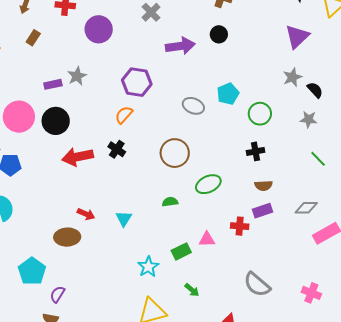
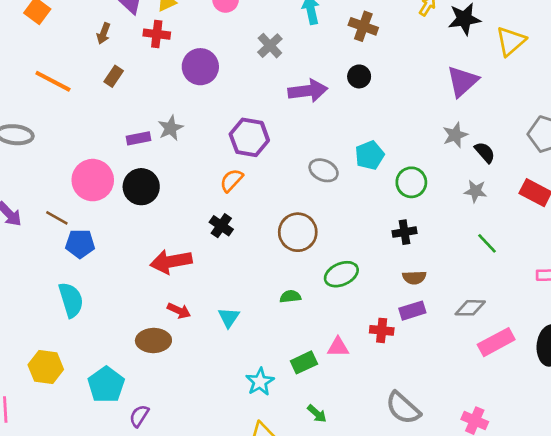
red arrow: (78, 157) -> (171, 261), moved

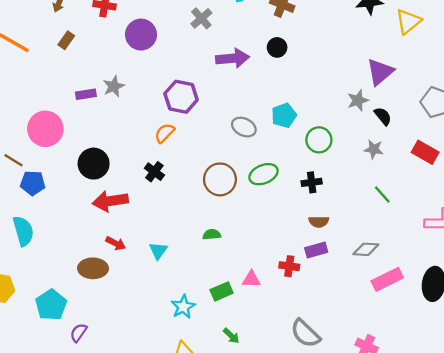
purple triangle: (463, 81) -> (380, 72), moved
black circle: (141, 187) -> (94, 164), moved
green ellipse: (341, 274) -> (263, 174), moved

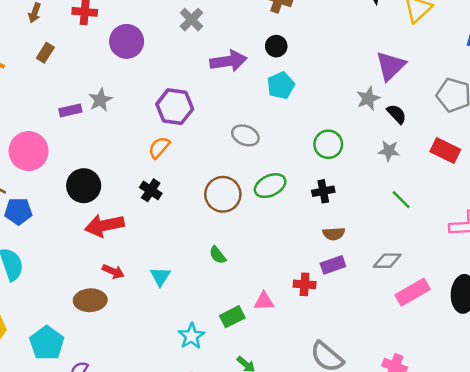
cyan pentagon: (284, 115) -> (281, 85), moved
green semicircle: (212, 234) -> (218, 255), turned -120

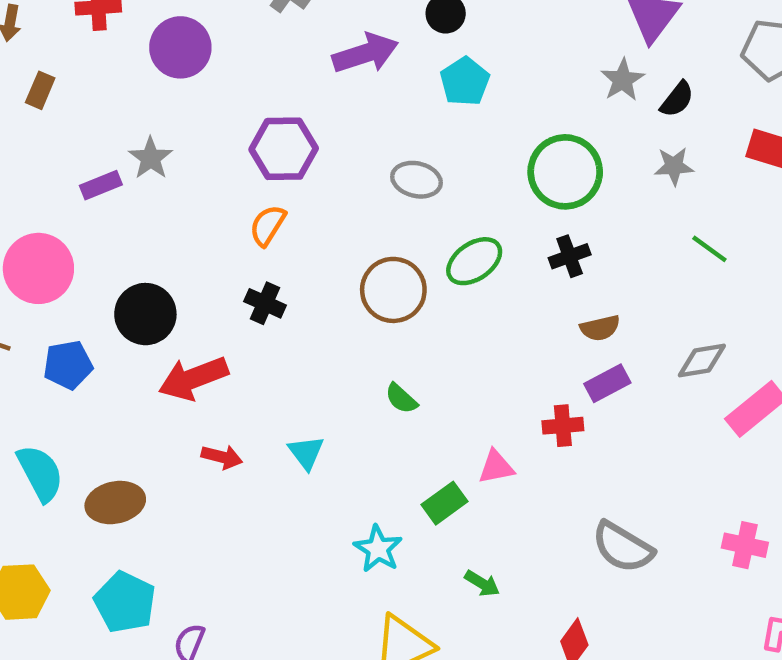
black semicircle: (397, 114) -> (677, 99), turned 90
green circle: (328, 144) -> (565, 172), size x1.4
blue pentagon: (18, 211) -> (68, 365), moved
brown ellipse: (90, 300) -> (115, 503), moved

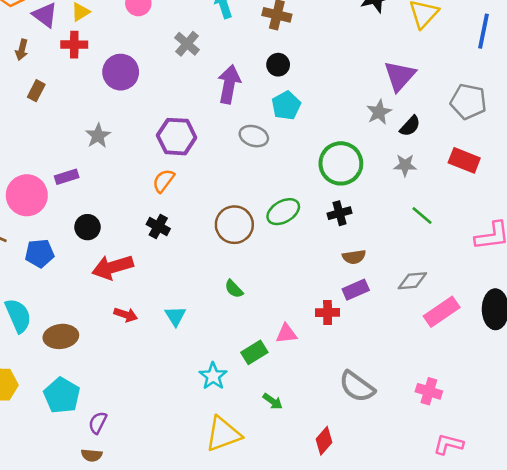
purple arrow: (365, 53) -> (229, 84), turned -66
gray ellipse: (416, 180) -> (254, 136), moved
purple rectangle: (101, 185) -> (67, 177), moved
black circle: (145, 314) -> (87, 227), size x0.7

